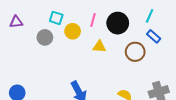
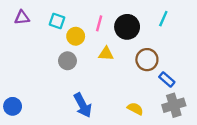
purple triangle: (16, 22) -> (22, 18), moved
blue rectangle: (154, 36) -> (167, 79), moved
gray circle: (45, 37) -> (67, 61), moved

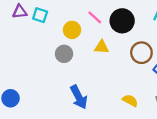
cyan square: (57, 21) -> (40, 15), moved
pink line: (99, 23) -> (95, 17), turned -63

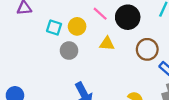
cyan square: (40, 15) -> (54, 28), moved

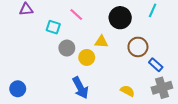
pink line: (100, 14) -> (76, 15), moved
yellow circle: (77, 26) -> (87, 57), moved

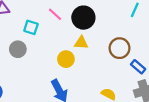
black circle: (120, 18) -> (83, 18), moved
gray circle: (67, 48) -> (18, 49), moved

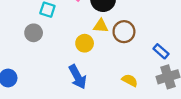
brown circle: (120, 48) -> (124, 32), moved

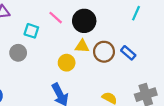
blue rectangle: (161, 51) -> (128, 53), moved

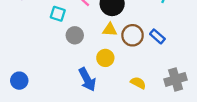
gray circle: (18, 53) -> (75, 35), moved
yellow circle: (67, 63) -> (105, 58), moved

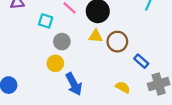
blue rectangle: (157, 36) -> (141, 61), moved
yellow circle: (105, 58) -> (55, 63), moved

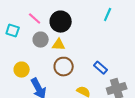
gray circle: (62, 42) -> (41, 40), moved
brown circle: (117, 42) -> (64, 67), moved

